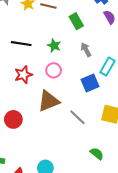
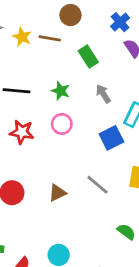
red star: (23, 75) -> (22, 132), turned 30
brown triangle: (49, 101) -> (57, 193), moved, size x0.6

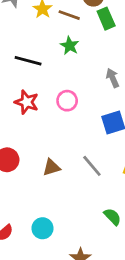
green rectangle: (88, 56) -> (106, 19), moved
green star: (61, 91) -> (70, 46), moved

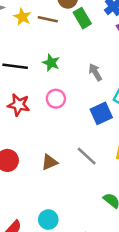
green star: (70, 46) -> (51, 63), moved

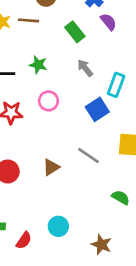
green rectangle: (82, 18) -> (75, 32), moved

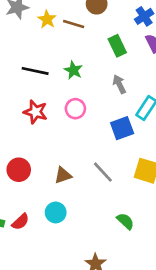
cyan circle: (58, 226) -> (56, 212), moved
red semicircle: (24, 240) -> (20, 222), moved

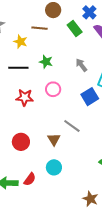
yellow star: (47, 19) -> (20, 42), moved
green rectangle: (117, 46) -> (75, 28), moved
gray line: (103, 172) -> (72, 126), moved
brown triangle: (63, 175) -> (54, 139), turned -32

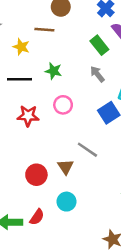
green rectangle: (75, 28) -> (99, 45), moved
red circle: (21, 142) -> (36, 175), moved

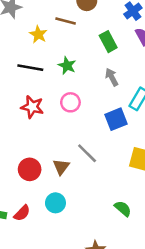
green rectangle: (99, 45) -> (108, 42), moved

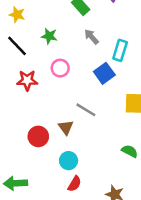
black line: (30, 68) -> (17, 46), turned 50
red semicircle: (22, 213) -> (74, 184), moved

